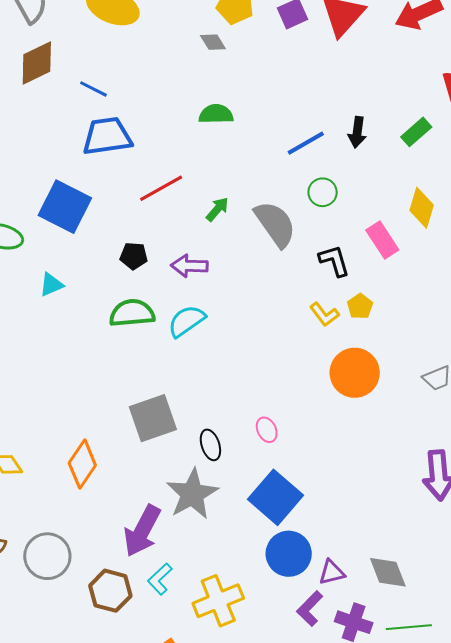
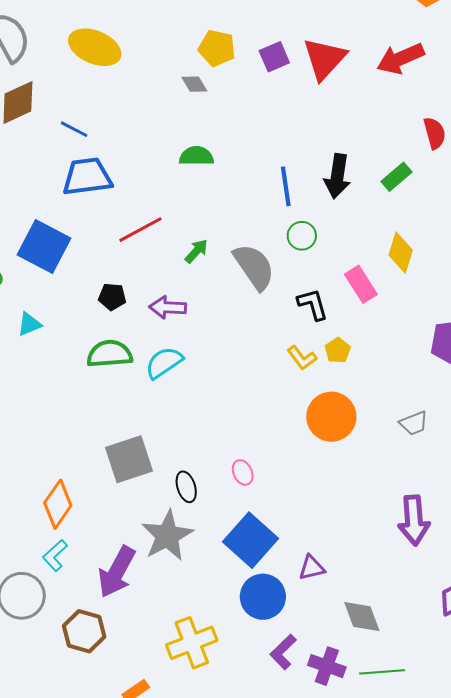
black arrow: (357, 132) -> (337, 176), size x1.4
blue line: (306, 143) -> (286, 186), turned -69
purple triangle: (332, 572) -> (312, 568), moved
cyan L-shape: (160, 579) -> (55, 555), moved

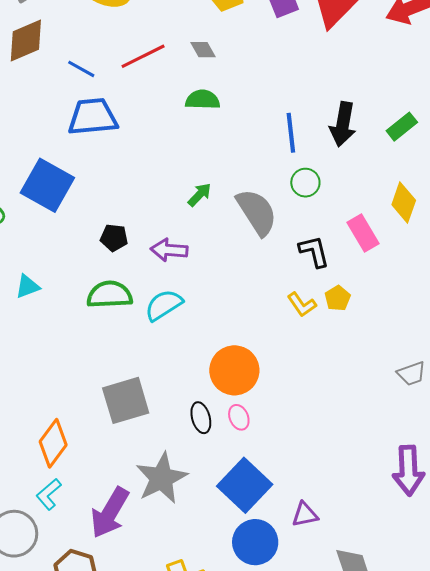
gray diamond: (194, 84) -> (203, 50), moved
red line: (140, 230) -> (143, 56), moved
cyan triangle: (29, 324) -> (27, 287), moved
orange circle: (331, 417) -> (234, 370), moved
black ellipse: (186, 487) -> (201, 418), moved

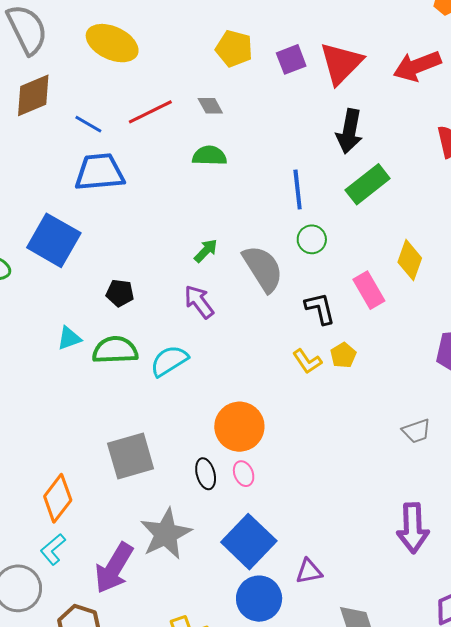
black arrow: (343, 124) -> (349, 131), moved
green rectangle: (402, 127) -> (368, 184), moved, size x1.4
purple arrow: (169, 250) -> (199, 302), moved, turned 48
cyan triangle: (27, 287) -> (69, 338), moved

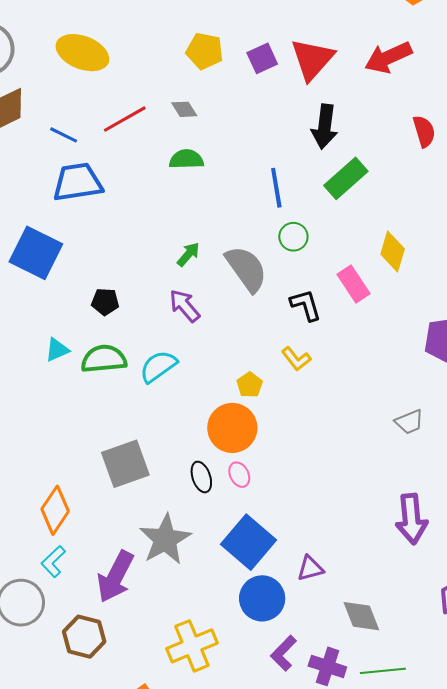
yellow pentagon: (343, 355) -> (250, 385), moved

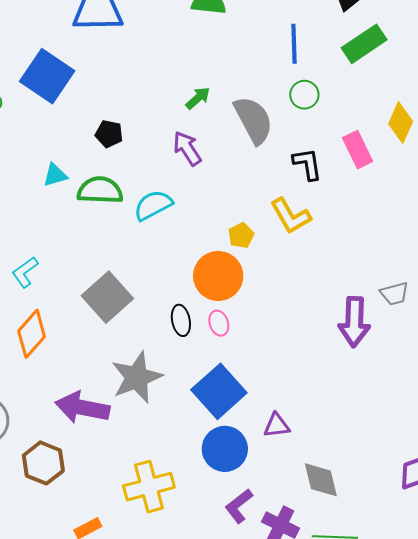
yellow L-shape: (296, 359) -> (291, 216), size x1.4
gray square: (125, 464) -> (107, 297), turned -30
purple arrow: (411, 519) -> (354, 322), moved
cyan L-shape: (53, 561) -> (25, 272), moved
purple arrow: (115, 577) -> (82, 408), turned 66

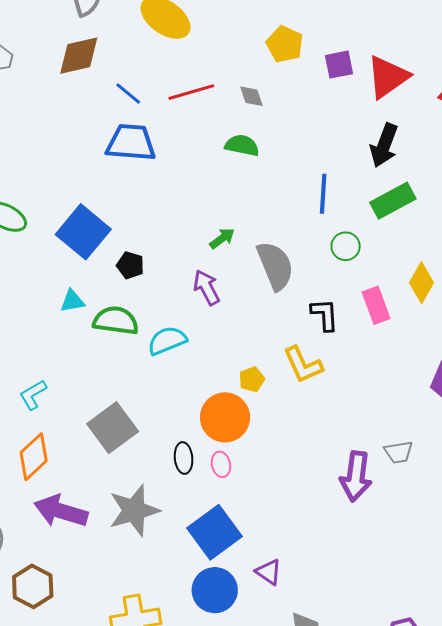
blue square: (47, 76) -> (83, 232), moved
green circle: (304, 95) -> (346, 246), moved
purple arrow: (82, 408) -> (61, 511), moved
purple triangle: (277, 426) -> (269, 572), turned 36

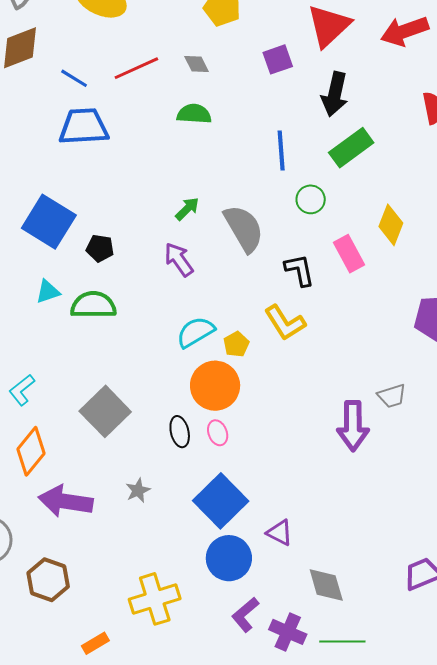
purple square: (339, 65) -> (278, 59), moved
cyan semicircle: (167, 341) -> (196, 332), moved
gray star: (134, 510) -> (138, 490), size x0.5

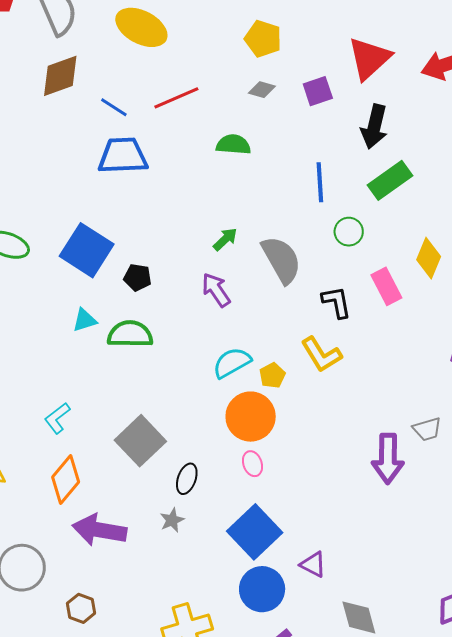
gray diamond: (197, 64) -> (262, 90), moved, turned -48
black ellipse: (180, 432) -> (187, 479), moved, turned 32
brown hexagon: (48, 580) -> (81, 608), size x0.7

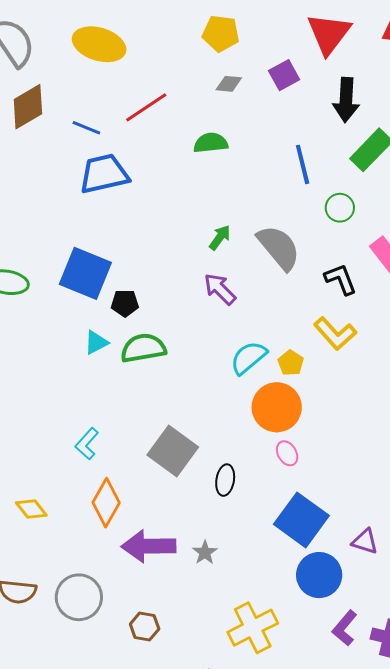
black pentagon: (138, 277) -> (125, 303), moved
gray star: (172, 520) -> (205, 553), moved

